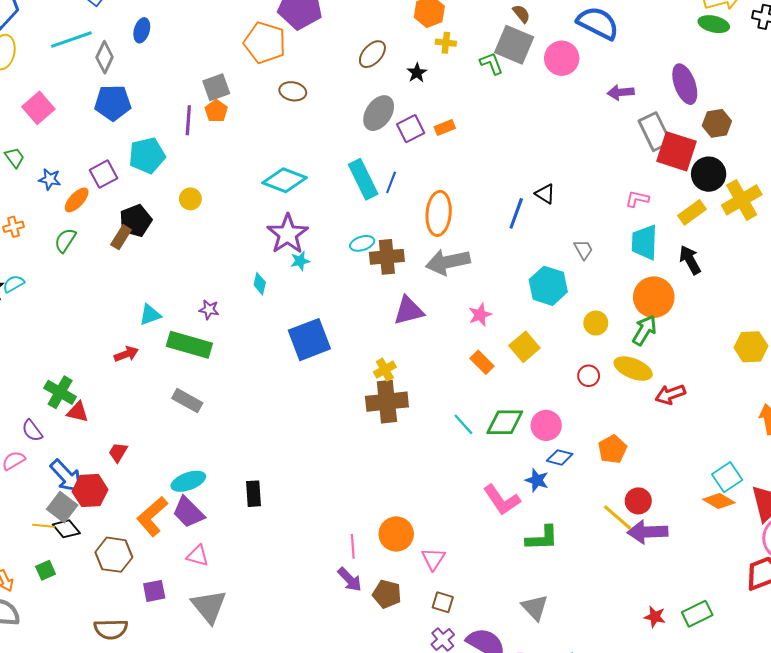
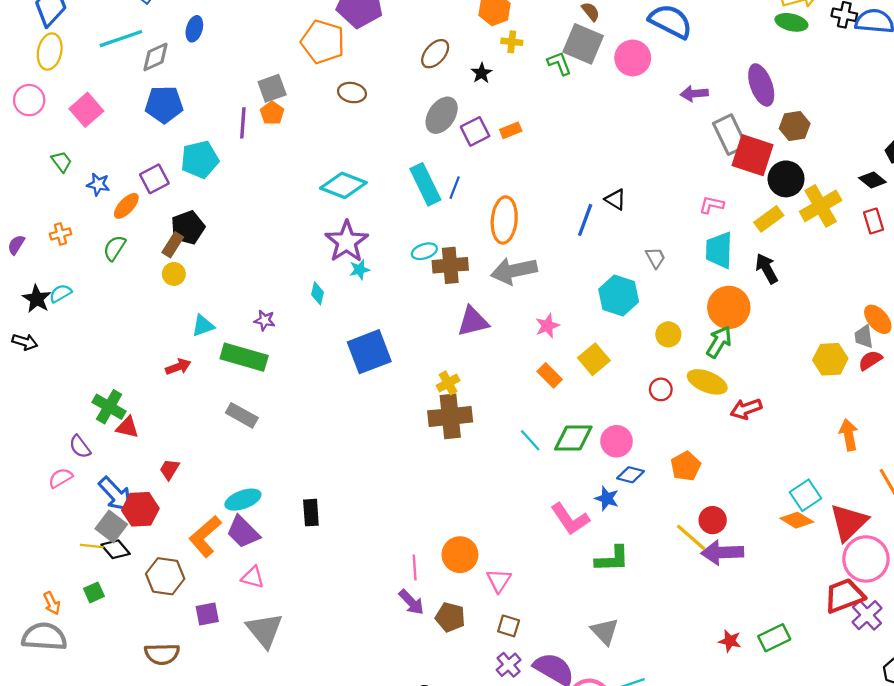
gray diamond: (105, 57) -> (155, 57), turned 40
yellow circle: (190, 199) -> (174, 274), moved

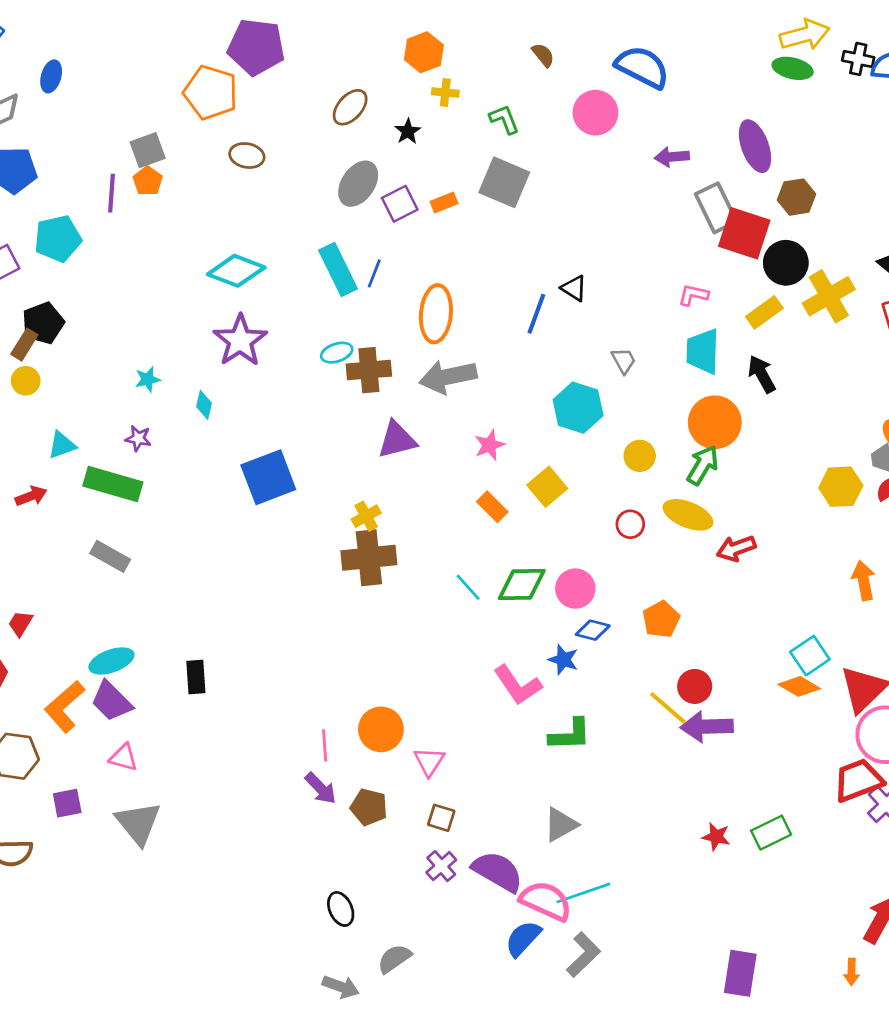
gray square: (583, 44) -> (504, 182), moved
cyan star: (360, 270) -> (148, 379), moved
gray triangle: (605, 631) -> (561, 825), turned 44

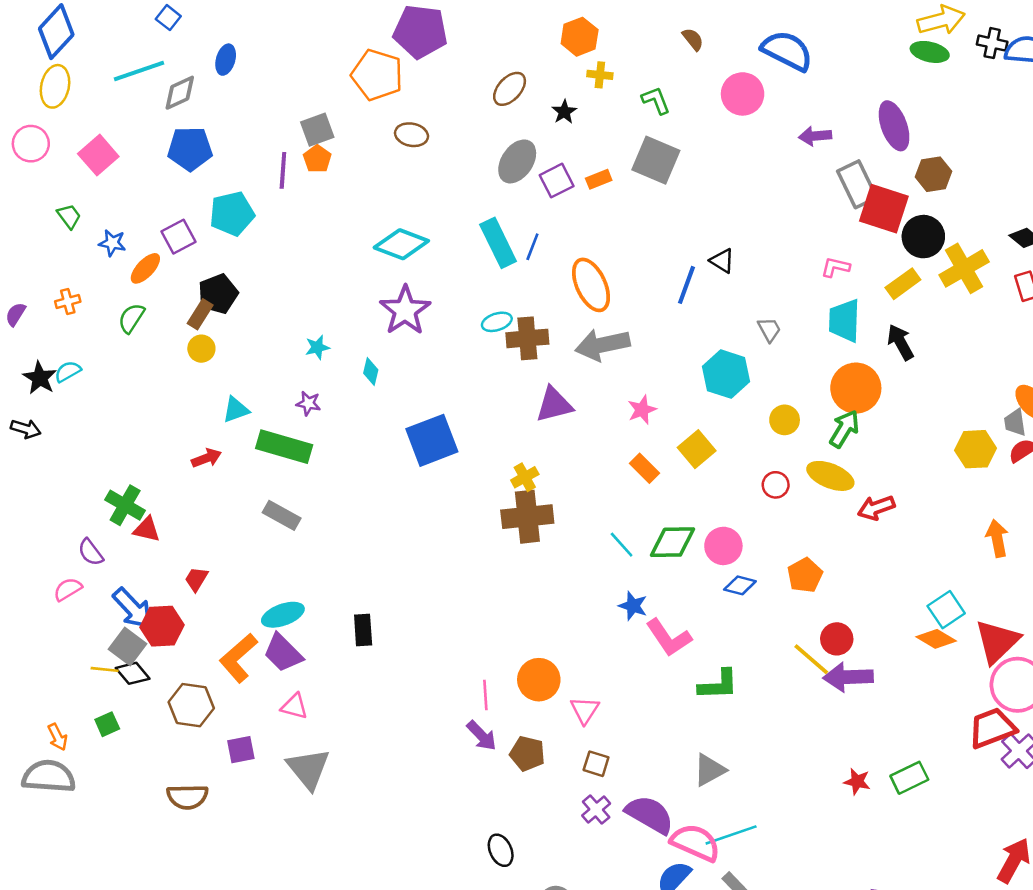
orange ellipse: (436, 314) -> (591, 285), turned -30
blue star: (563, 660) -> (633, 606), moved

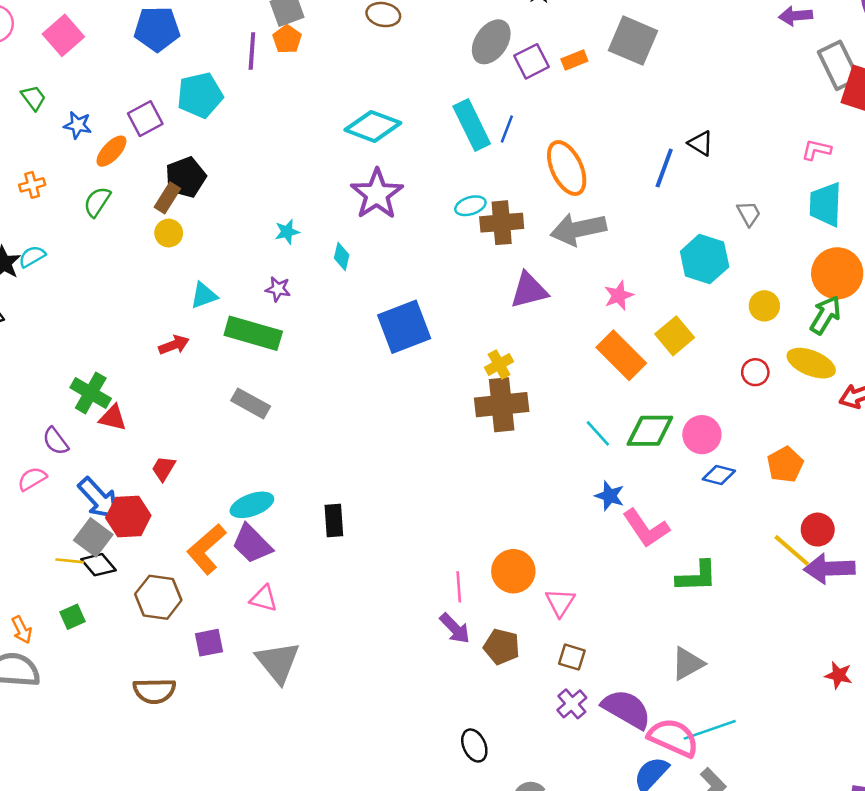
orange rectangle: (644, 468) -> (621, 355), size x1.6

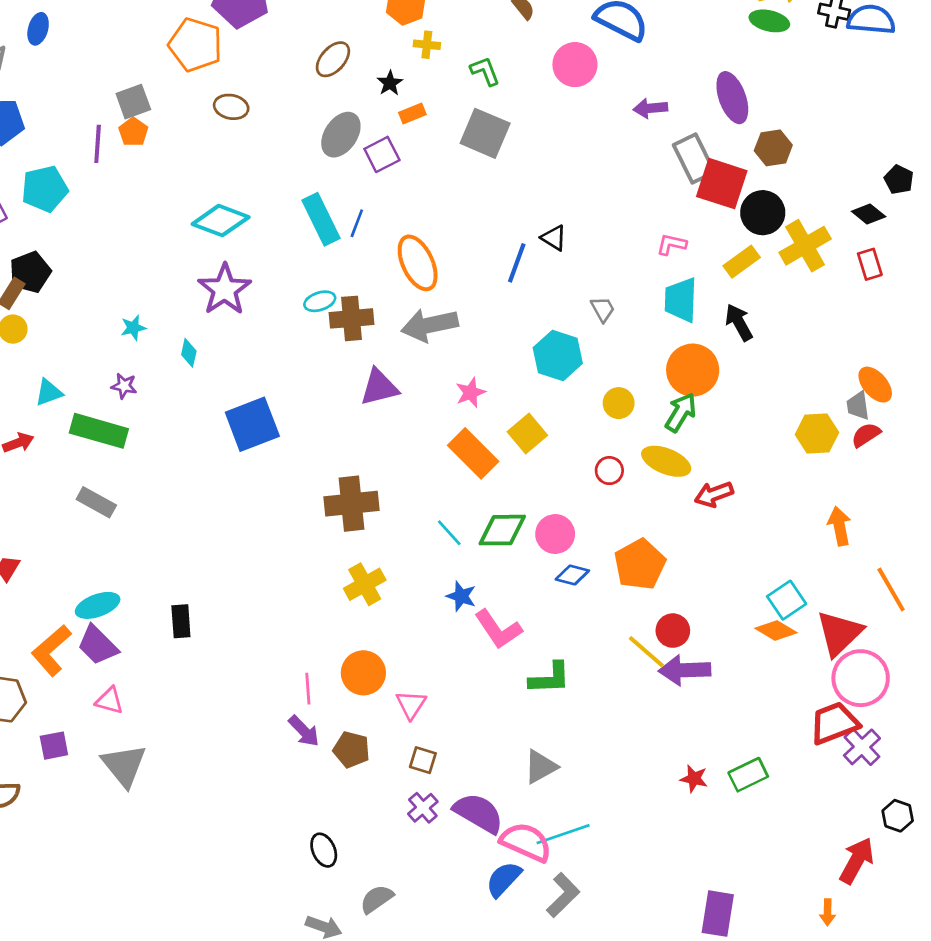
orange rectangle: (574, 60) -> (412, 113), moved
yellow cross: (499, 364) -> (365, 584), moved, size x1.4
orange pentagon: (785, 465) -> (640, 564), size x1.4

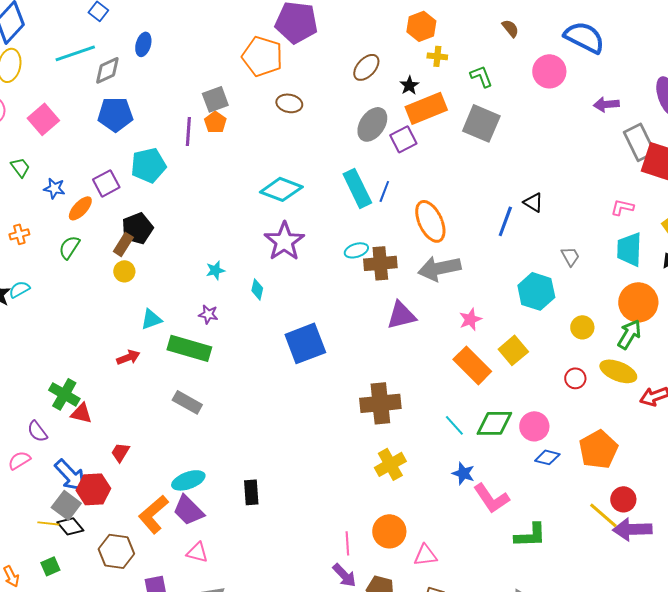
orange rectangle: (412, 113) -> (426, 108), size x2.0
pink triangle: (411, 705) -> (425, 555), turned 50

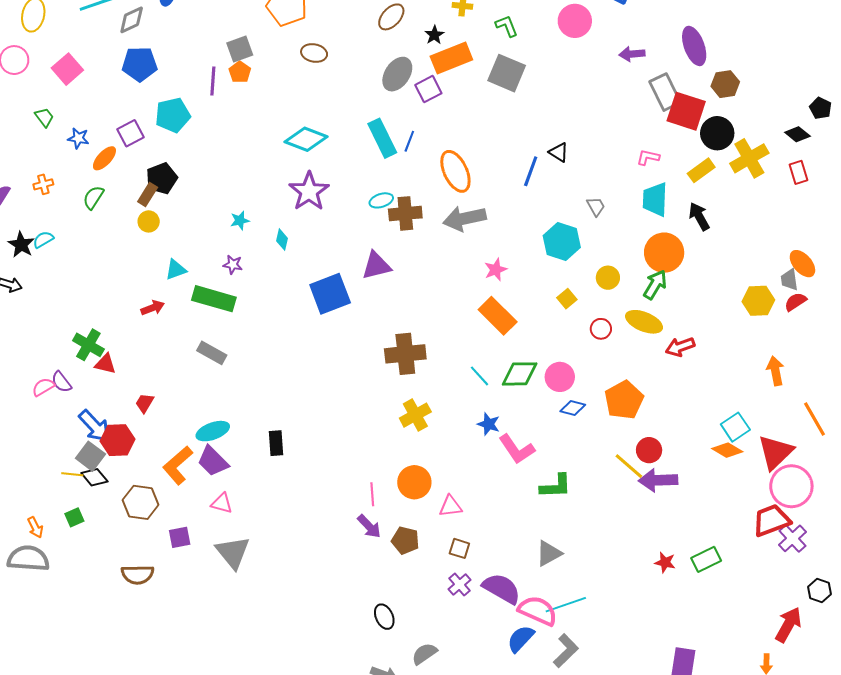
purple triangle: (401, 315) -> (376, 266), moved
yellow square: (513, 350) -> (567, 299), moved, size x0.7
pink semicircle: (19, 460) -> (43, 387), moved

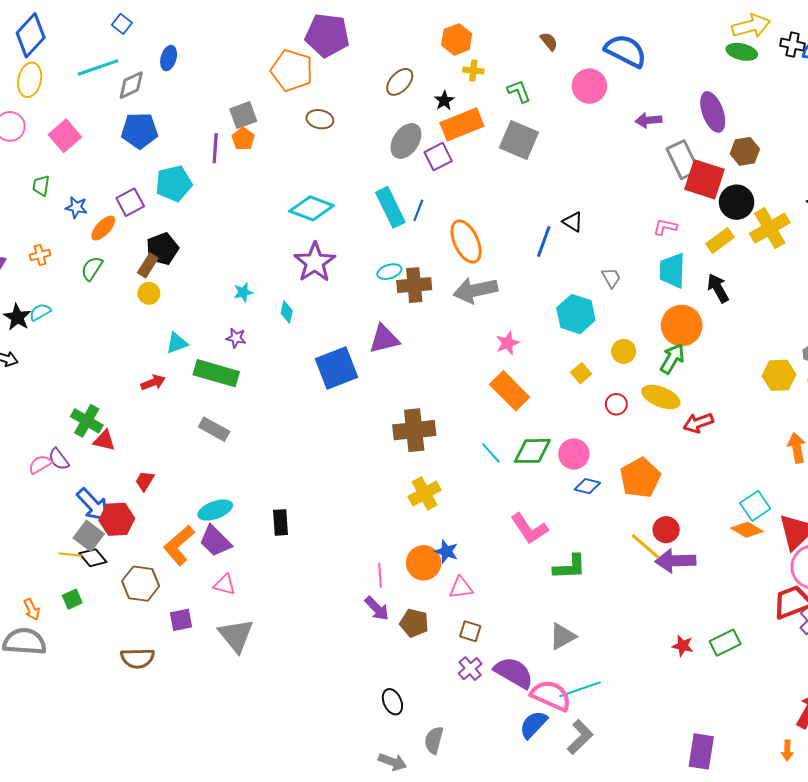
green trapezoid: (44, 117) -> (41, 186), turned -135
blue star: (489, 424) -> (446, 551), moved
gray semicircle: (424, 654) -> (434, 740), turned -40

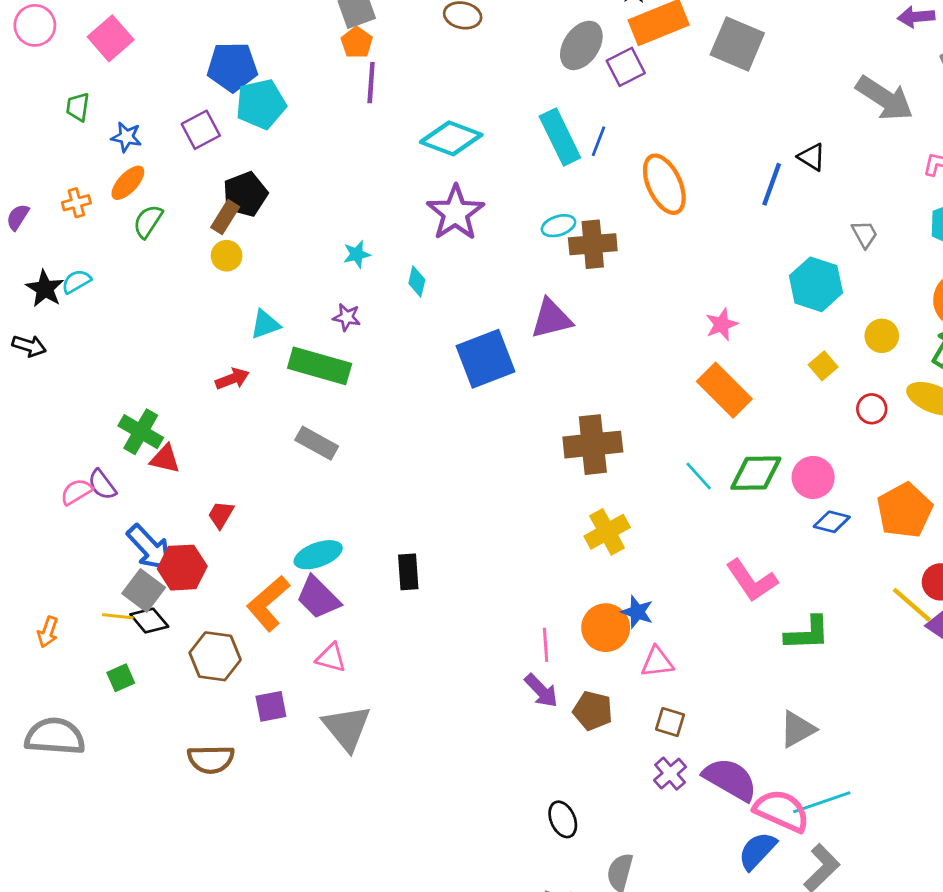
blue pentagon: (140, 131) -> (232, 67), moved
purple line: (215, 148) -> (371, 83), moved
orange ellipse: (103, 228) -> (128, 183), moved
gray arrow: (475, 290) -> (885, 98), moved, turned -135
orange arrow: (32, 609) -> (48, 632), moved, turned 45

